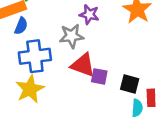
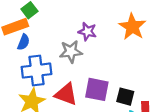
red triangle: (83, 65) -> (66, 94), moved
purple square: (99, 76) -> (97, 89), size x1.5

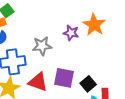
purple star: (87, 31) -> (71, 33), moved
black square: (125, 97) -> (88, 84), turned 35

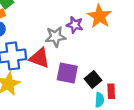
gray star: (42, 46) -> (55, 37), moved
red triangle: (38, 82) -> (39, 58), moved

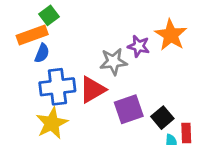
red triangle: (39, 58) -> (92, 90), turned -50
purple square: (67, 73) -> (129, 109), turned -30

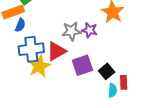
purple star: (139, 46) -> (89, 30), moved
yellow star: (52, 123) -> (39, 66), moved

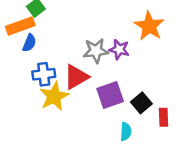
blue cross: (31, 49) -> (44, 74), size x0.7
cyan semicircle: (113, 90) -> (126, 132), moved

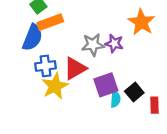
orange rectangle: (20, 26) -> (50, 22), moved
blue semicircle: (29, 43) -> (32, 38), size x1.6
cyan semicircle: (126, 132) -> (115, 99), moved

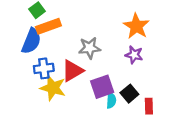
purple star: (114, 43) -> (134, 55), moved
yellow star: (55, 86) -> (53, 88), turned -30

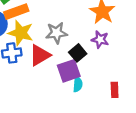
yellow star: (53, 88) -> (21, 33), moved
black square: (129, 94) -> (78, 53), moved

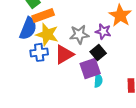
purple star: (100, 40) -> (103, 31), moved

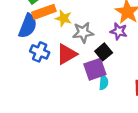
purple star: (103, 31) -> (119, 31), moved
yellow star: (47, 34) -> (63, 18), moved, size x0.7
blue cross: (39, 52) -> (40, 52), turned 30

